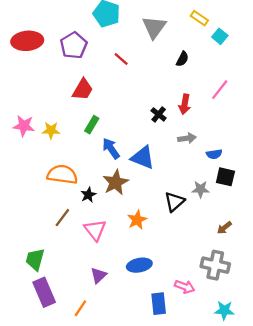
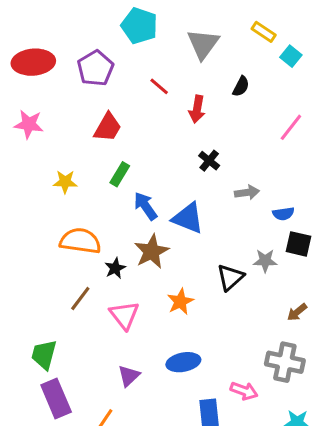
red arrow: (185, 104) -> (197, 109), moved
pink star: (24, 126) -> (29, 124), moved

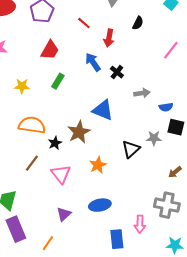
blue arrow: (145, 206) -> (93, 62), moved
pink arrow: (244, 391) -> (140, 224), turned 72

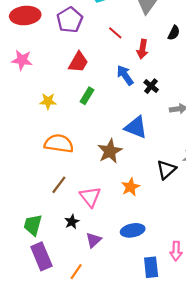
black star: (55, 143) -> (72, 222), moved

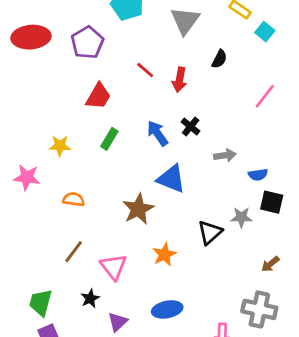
red line: (115, 33) -> (145, 70), moved
pink star: (22, 60) -> (27, 177), moved
blue arrow: (125, 75) -> (158, 133), moved
orange semicircle: (59, 144) -> (74, 199), size x0.6

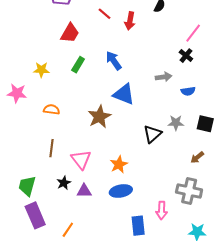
black cross: (191, 126) -> (186, 56), moved
black square: (272, 202) -> (205, 124), moved
brown line: (74, 252) -> (52, 148), turned -30
orange star: (164, 254) -> (119, 165), moved
purple triangle: (118, 322) -> (84, 191), moved, turned 42

